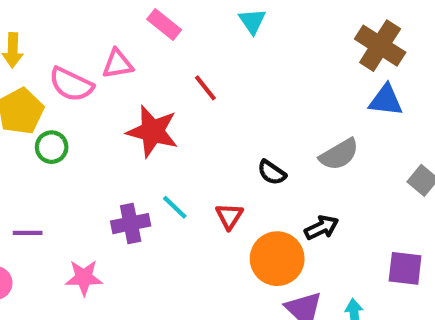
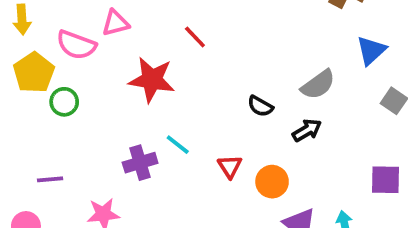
blue triangle: (386, 100) -> (371, 50), moved, turned -44
red triangle: (229, 216) -> (230, 166), moved
black arrow: (322, 228) -> (307, 130), moved
orange circle: (277, 259) -> (272, 182), size x0.7

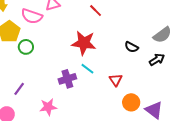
red star: (152, 80) -> (84, 43), moved
purple line: (50, 179) -> (19, 89), turned -48
orange circle: (272, 182) -> (131, 102), moved

